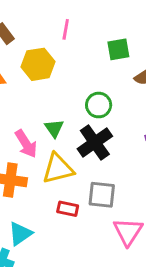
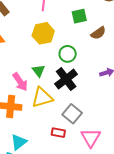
yellow hexagon: (38, 64) -> (43, 33), moved
gray square: (102, 195) -> (72, 114), turned 36
red rectangle: (68, 209) -> (58, 133), moved

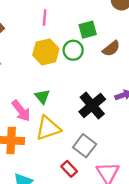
green circle: (68, 54) -> (73, 50), moved
black cross: (66, 79) -> (92, 106), moved
red rectangle: (58, 133) -> (69, 169), turned 40

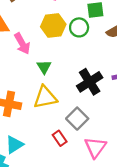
pink arrow: (21, 111) -> (22, 44), moved

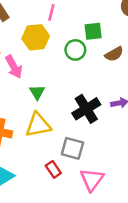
yellow hexagon: (53, 25) -> (36, 37), moved
gray square: (77, 119) -> (72, 148), turned -30

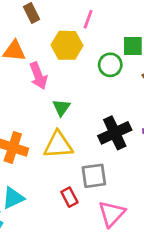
gray square: (72, 148) -> (94, 176), turned -30

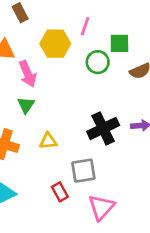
pink line: (88, 19) -> (85, 26), moved
green triangle: (61, 107) -> (26, 105), moved
yellow triangle: (58, 145) -> (48, 141), size x0.6

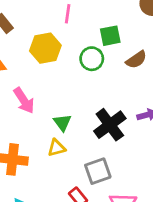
pink line: (85, 26) -> (68, 14), moved
pink arrow: (28, 74) -> (24, 100), moved
green triangle: (26, 105) -> (62, 123), moved

